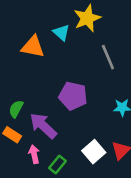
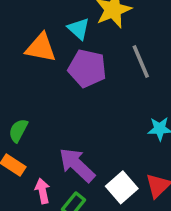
purple pentagon: (73, 96) -> (87, 68), moved
purple arrow: (43, 126) -> (77, 165), moved

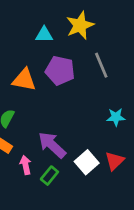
cyan triangle: (79, 29) -> (44, 35), moved, turned -42
orange triangle: (41, 48) -> (24, 80), moved

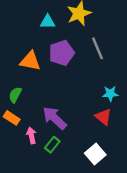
purple pentagon: (60, 71) -> (62, 53), turned -30
red triangle: (115, 161) -> (103, 117), moved, turned -36
white square: (87, 162) -> (95, 154), moved

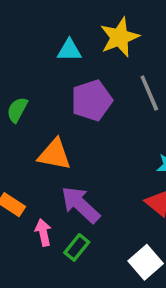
orange triangle: (30, 61) -> (54, 154), moved
green semicircle: (15, 95) -> (17, 110), moved

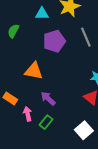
green semicircle: (17, 110) -> (13, 31), moved
purple arrow: (80, 205) -> (48, 99), size x0.7

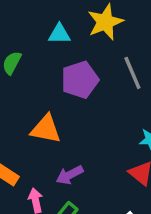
purple arrow: (48, 99) -> (70, 175), turned -70

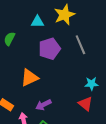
orange triangle: (46, 129) -> (29, 78), turned -36

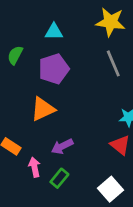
yellow star: (64, 15) -> (111, 22), moved, turned 30
purple pentagon: (49, 49) -> (54, 69), moved

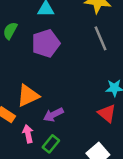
orange triangle: (43, 109) -> (28, 96), moved

